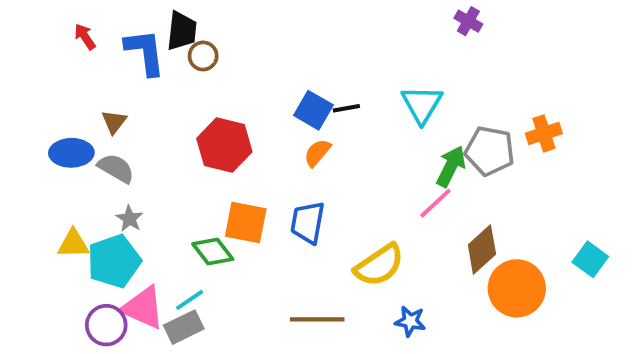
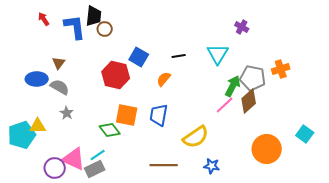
purple cross: (468, 21) -> (242, 27), moved
blue square: (313, 110) -> (139, 57), moved
brown diamond: (482, 250) -> (249, 101), moved
cyan pentagon: (114, 261) -> (22, 135), moved

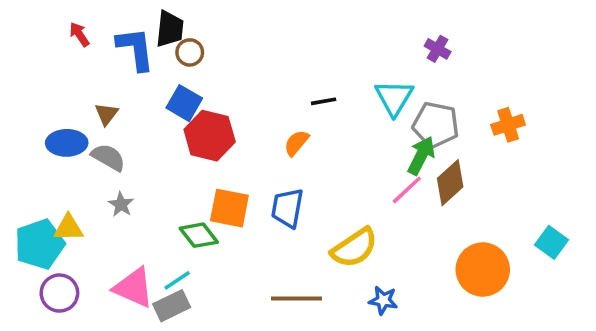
blue square: (139, 57) -> (184, 103), moved
gray pentagon: (253, 78) -> (436, 125), moved
purple circle: (55, 168) -> (59, 293), moved

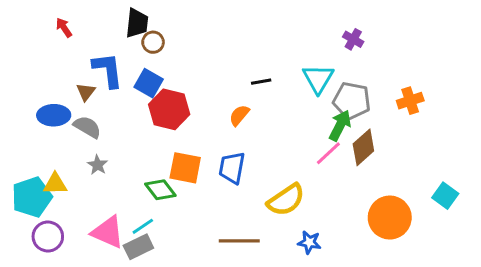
blue L-shape: (135, 49) -> (108, 70), moved

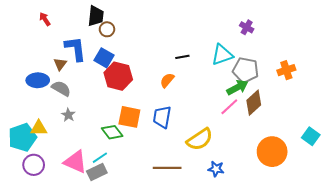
cyan triangle: (318, 79) -> (222, 55), turned 40
green arrow: (340, 125) -> (237, 87), turned 35

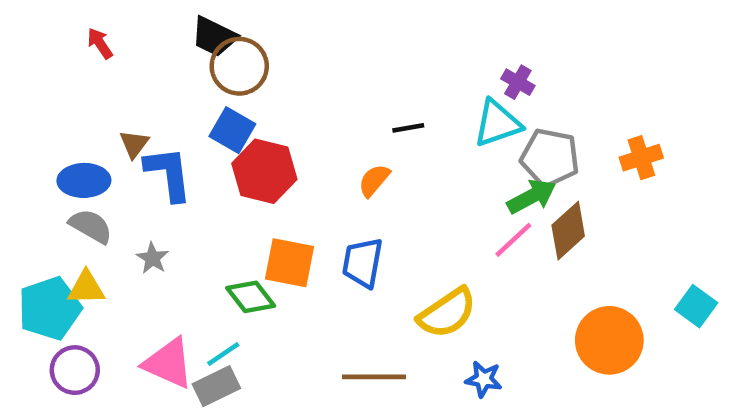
black trapezoid: (96, 16) -> (214, 37), turned 110
purple cross: (247, 27) -> (518, 82), moved
brown circle: (107, 29) -> (239, 66), size x1.6
blue L-shape: (75, 49) -> (168, 174), moved
gray semicircle: (61, 88) -> (91, 226), moved

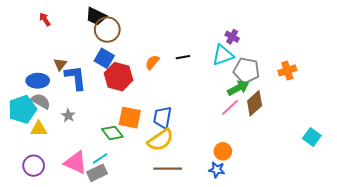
orange semicircle: (374, 180) -> (152, 62), moved
cyan pentagon: (50, 308) -> (22, 109), moved
yellow semicircle: (447, 313) -> (160, 140), moved
orange circle: (609, 340) -> (223, 151), moved, size x0.6

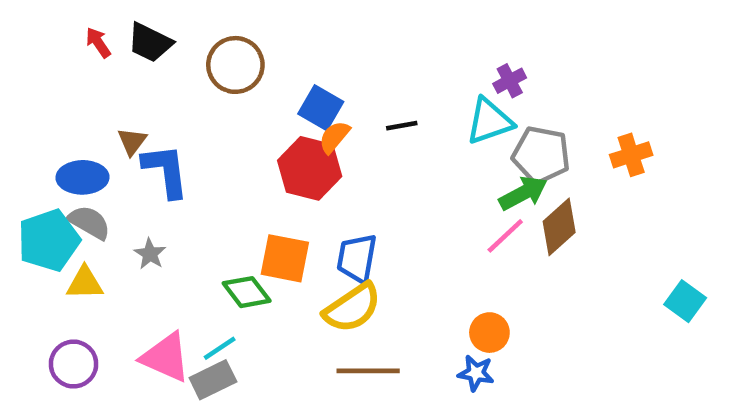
black trapezoid: (96, 16) -> (150, 42), moved
purple cross: (232, 37) -> (510, 81), turned 32
blue square: (104, 58) -> (321, 108), moved
red hexagon: (119, 77) -> (310, 168), moved

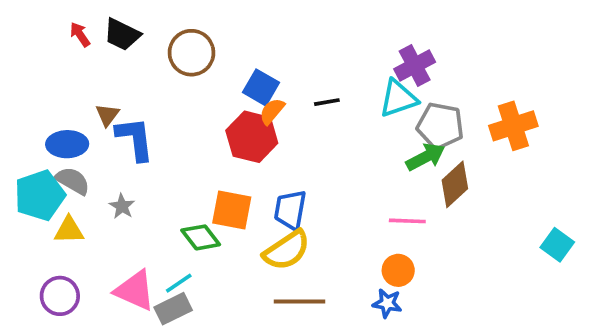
purple cross: (510, 81) -> (415, 65), size x1.5
orange cross: (631, 155) -> (513, 126), size x1.4
pink line: (505, 236) -> (407, 221), moved, turned 45

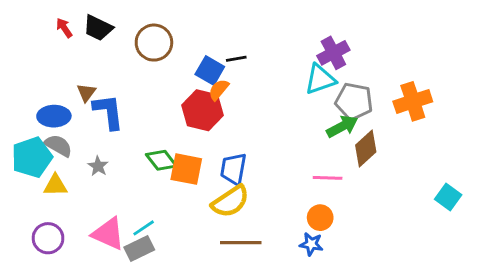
black line: (327, 102) -> (236, 59), moved
green diamond: (201, 237) -> (161, 160), moved

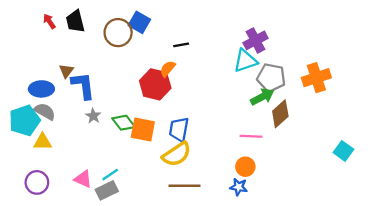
black trapezoid: (98, 28) -> (75, 21), turned 50
blue square: (210, 71) -> (139, 22), moved
gray star: (98, 166) -> (93, 116), moved
pink triangle: (108, 234) -> (83, 179), size x0.7

